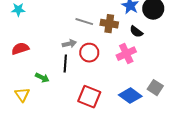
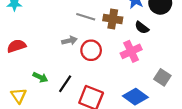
black line: (65, 64) -> (65, 84), moved, turned 30
gray square: (155, 88) -> (162, 77), moved

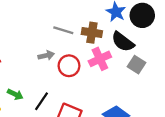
black semicircle: (142, 28) -> (123, 42), size x1.5
pink cross: (131, 51) -> (100, 59), moved
gray square: (162, 77) -> (137, 65), moved

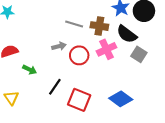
green arrow: (15, 94) -> (30, 70), moved

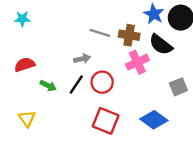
gray square: (139, 54) -> (178, 87), moved, turned 35
red circle: (79, 55) -> (102, 82), moved
black line: (55, 87) -> (76, 85), moved

